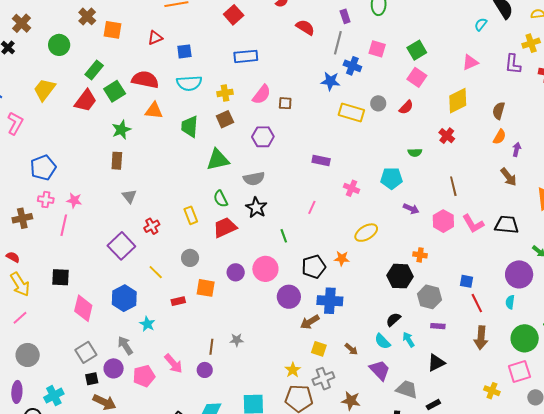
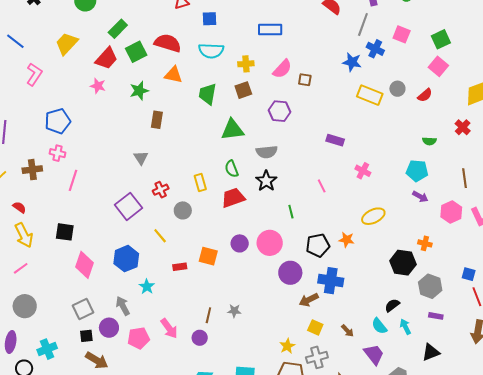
brown rectangle: (117, 161) -> (157, 120), moved
cyan pentagon: (391, 178) -> (417, 171), moved
pink star: (74, 200) -> (98, 86), moved
pink line: (312, 207) -> (322, 186), turned -56
gray circle: (190, 258) -> (183, 210), moved

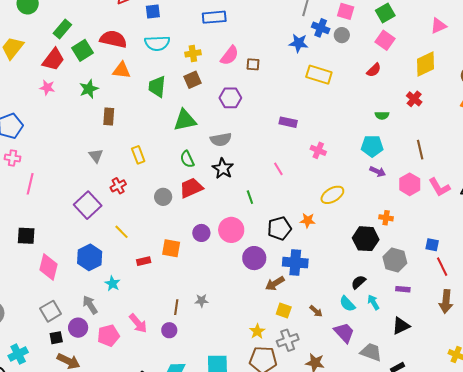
gray circle: (397, 89) -> (342, 35), moved
yellow rectangle: (200, 182) -> (138, 155), moved
gray circle: (183, 210) -> (163, 197), moved

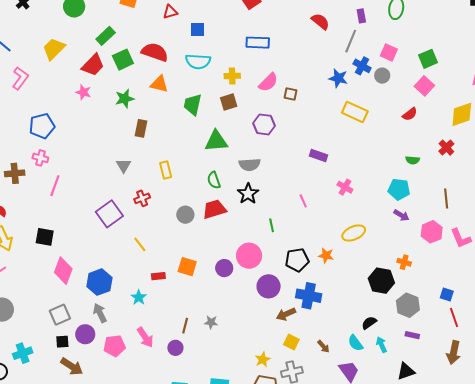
purple circle: (201, 233) -> (224, 268), moved
blue hexagon: (90, 257) -> (99, 282), moved
cyan star: (112, 284) -> (139, 297), moved

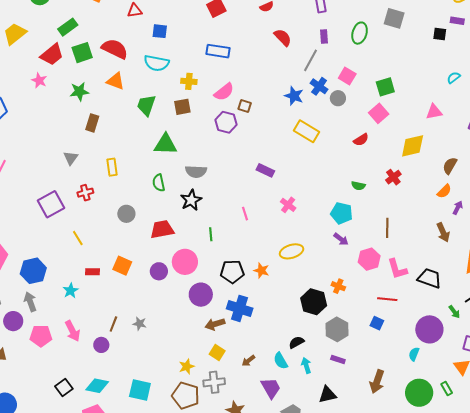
purple hexagon: (264, 124) -> (226, 122), moved
red trapezoid: (214, 209) -> (162, 229), moved
red line: (454, 317) -> (387, 299), moved, turned -72
brown arrow: (323, 347) -> (248, 361), turned 88

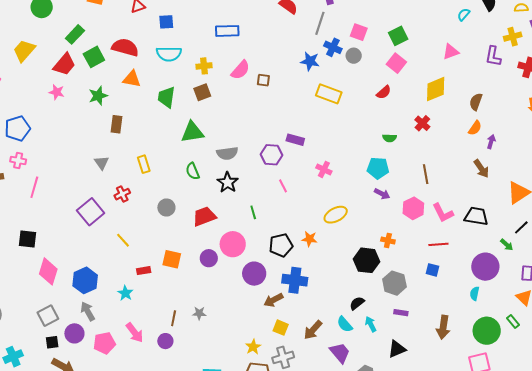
purple hexagon: (226, 122) -> (271, 155), moved
brown arrow: (248, 361) -> (313, 330), size x1.5

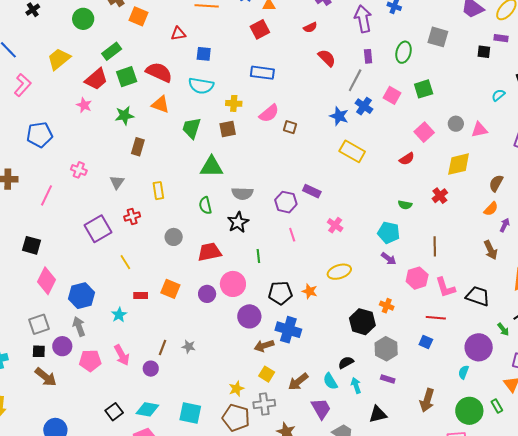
green square: (398, 36) -> (424, 89), moved
gray circle: (354, 56) -> (456, 124), moved
pink cross: (18, 160) -> (79, 170), moved

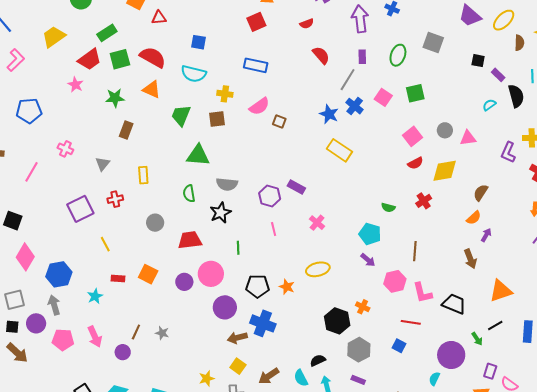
red triangle: (178, 34) -> (159, 18), moved
purple rectangle: (501, 38) -> (498, 75), moved, turned 32
red semicircle: (407, 159) -> (415, 163), moved

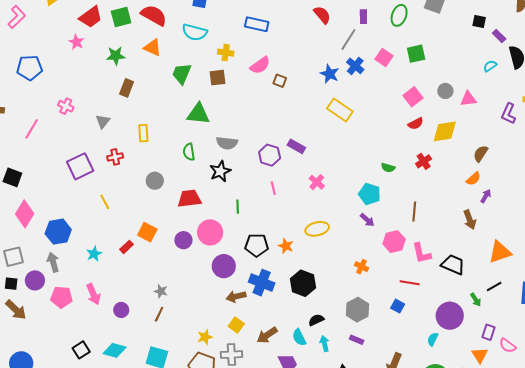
red rectangle: (118, 279) -> (127, 247), moved, turned -48
black hexagon: (337, 321) -> (303, 283), moved
brown line: (136, 332) -> (159, 314), moved

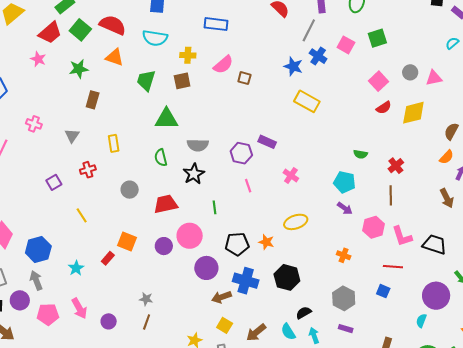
green square: (121, 17) -> (80, 30), turned -30
red cross: (424, 161) -> (396, 166), moved
purple square: (80, 166) -> (54, 182), size x0.6

